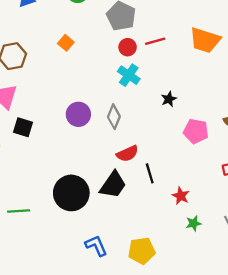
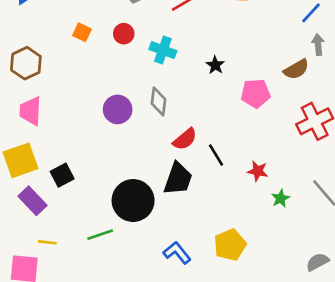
red circle: (128, 47) -> (124, 34), moved
black square: (23, 127) -> (62, 175), moved, turned -30
green line: (19, 211) -> (100, 235), moved

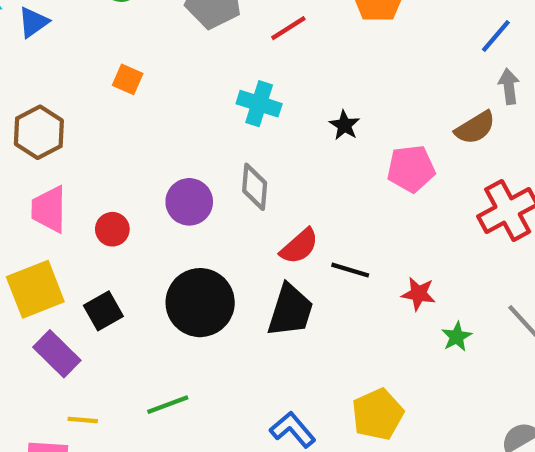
red circle: (124, 34) -> (112, 229), moved
black line: (216, 155) -> (350, 270), turned -40
black circle: (133, 201) -> (200, 303), moved

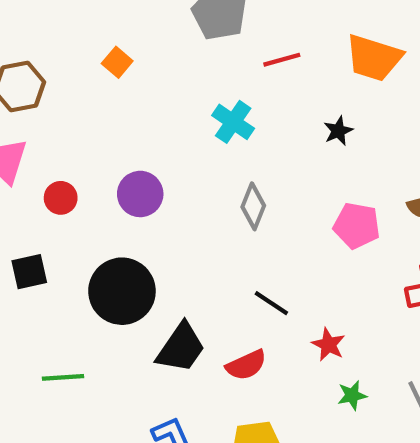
black star: (344, 125) -> (338, 131), moved
gray diamond: (255, 187) -> (253, 206), moved
red semicircle: (299, 246) -> (246, 365), moved
black trapezoid: (290, 310) -> (181, 348), moved

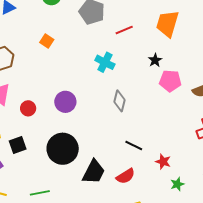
orange trapezoid: (374, 58) -> (167, 24), turned 96
pink pentagon: (357, 226) -> (170, 81), moved

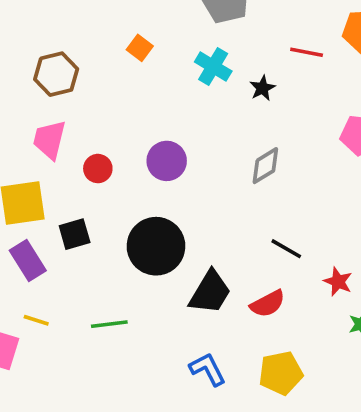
red line: (124, 30) -> (307, 52), moved, turned 30
black star: (155, 60) -> (262, 88), moved
cyan cross: (105, 62) -> (213, 66), moved
gray diamond: (119, 101) -> (265, 166), turned 40

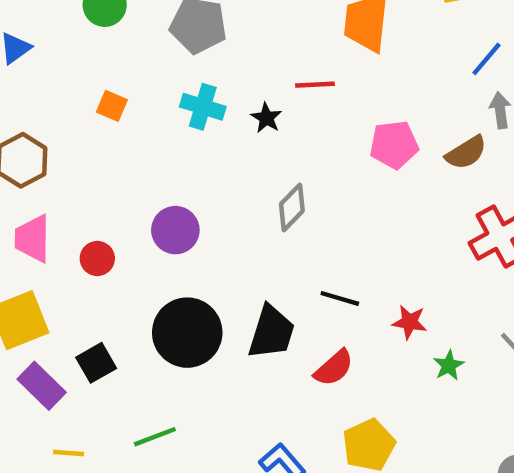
red line: (307, 52) -> (315, 85), moved
black square: (75, 234) -> (96, 363), moved
black trapezoid: (210, 292) -> (271, 332), moved

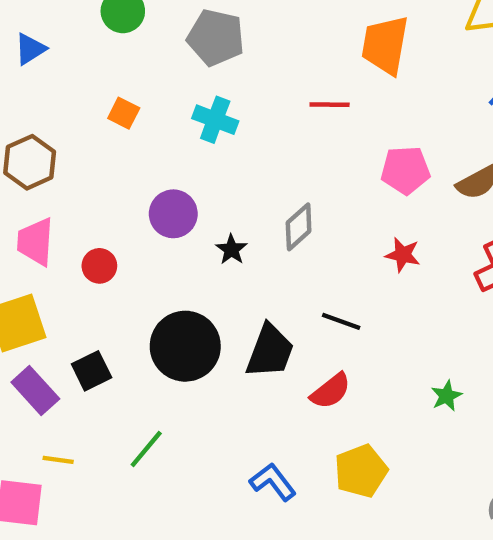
black star: (266, 118) -> (231, 250), moved
purple circle: (175, 230) -> (173, 214), moved
red star: (410, 322) -> (403, 255), moved
green line: (155, 437) -> (146, 449), turned -33

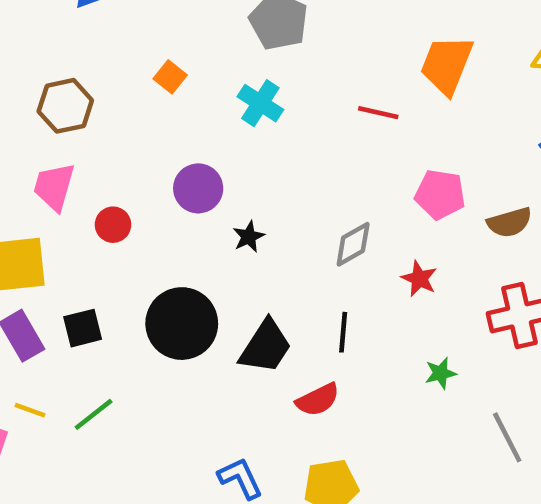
gray diamond: (299, 227) -> (353, 244), moved
black line: (341, 321) -> (343, 332), turned 63
green star: (446, 396) -> (440, 373), moved
green line: (146, 449) -> (94, 414), moved

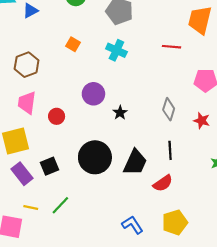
gray diamond: (353, 244) -> (169, 109), turned -35

